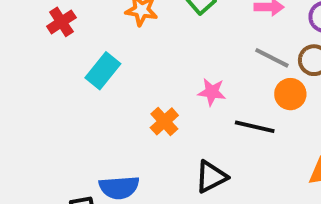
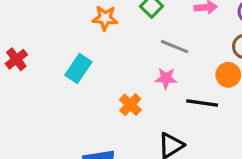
red cross: (61, 22) -> (16, 59), moved
gray line: (272, 58) -> (175, 47), moved

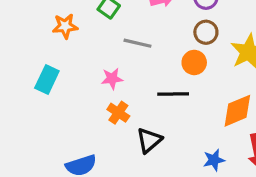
pink star: (166, 78) -> (112, 79), moved
orange cross: (130, 105) -> (118, 113), moved

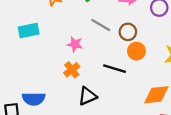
brown circle: (206, 32) -> (128, 32), moved
cyan rectangle: (47, 79) -> (29, 31), turned 36

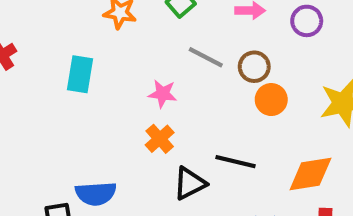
cyan rectangle: (29, 31) -> (80, 74), turned -66
black line: (115, 69) -> (235, 162), moved

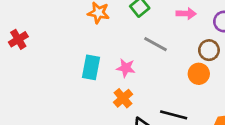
brown circle: (254, 67) -> (209, 50), moved
cyan rectangle: (80, 74) -> (91, 67), moved

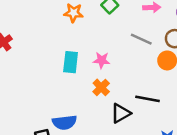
gray line: (155, 44) -> (141, 39), moved

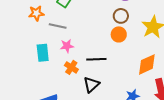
gray line: (141, 39) -> (58, 26), moved
black line: (148, 99) -> (96, 59), moved

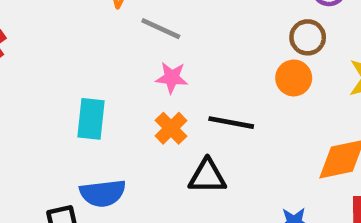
cyan rectangle: (43, 53) -> (91, 119), moved
black triangle: (91, 84) -> (207, 176), turned 30

